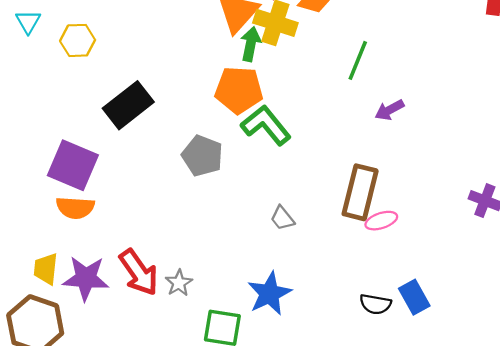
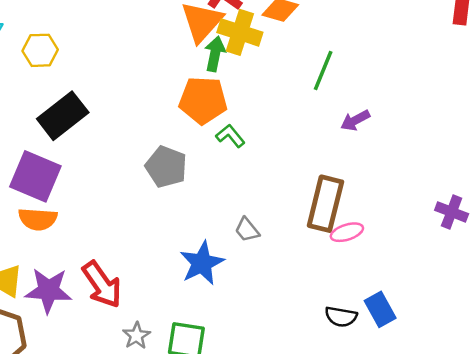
black rectangle: (128, 105) -> (63, 116), moved
green L-shape: (266, 125) -> (230, 136), size x0.6
gray star: (179, 283) -> (136, 336), moved
blue star: (269, 294) -> (202, 263), moved

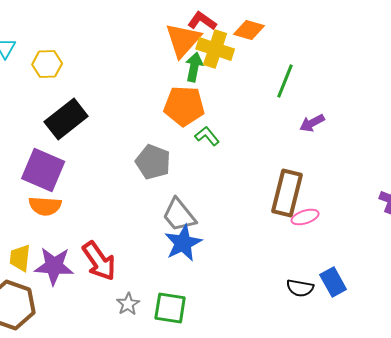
gray trapezoid: (247, 230) -> (179, 215), moved, size x1.6

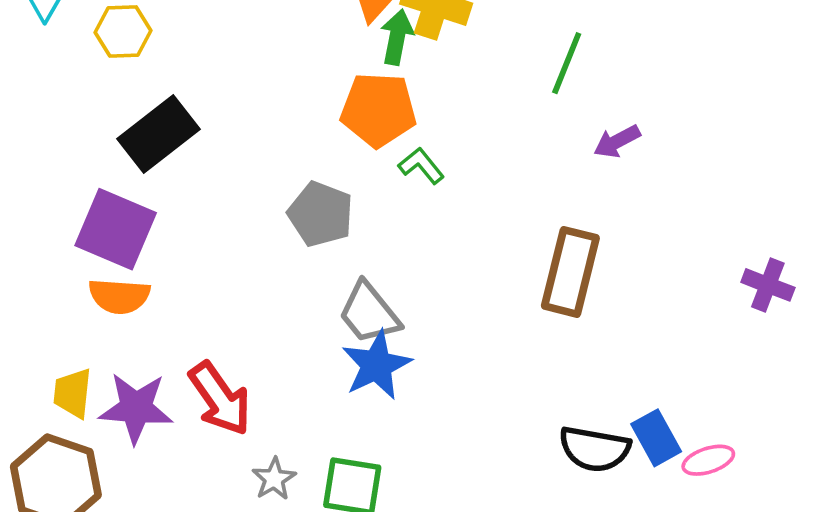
pink ellipse: (305, 217) -> (708, 460), moved
black semicircle: (300, 288) -> (595, 449), size x1.4

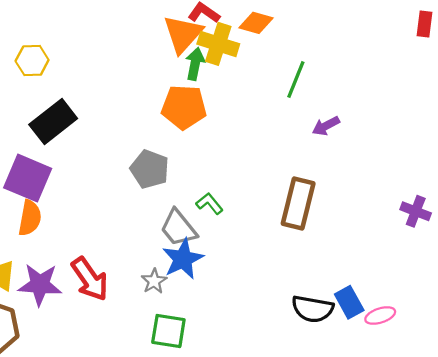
green L-shape: (421, 166) -> (209, 204), moved
orange semicircle: (119, 296) -> (30, 218), turned -84
gray star: (274, 479) -> (154, 281), moved

